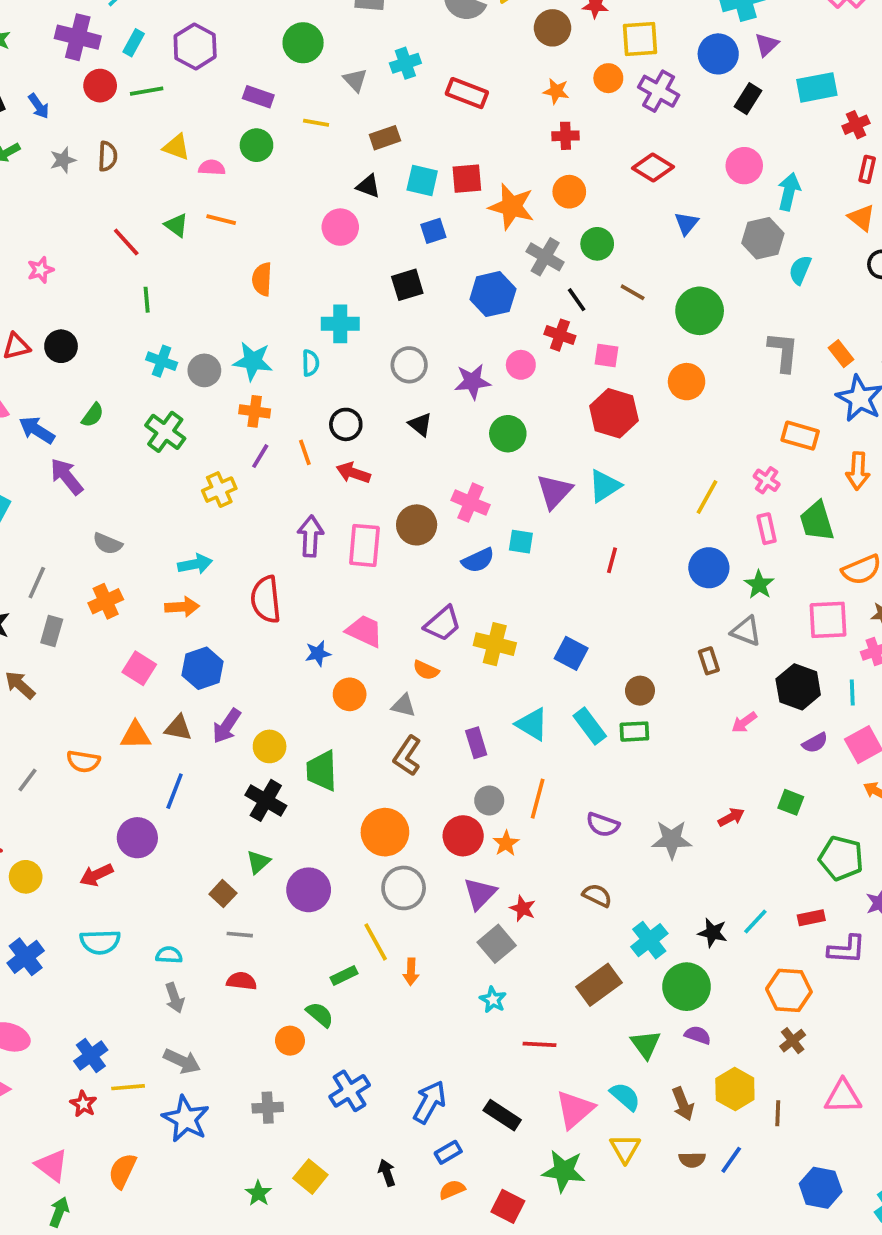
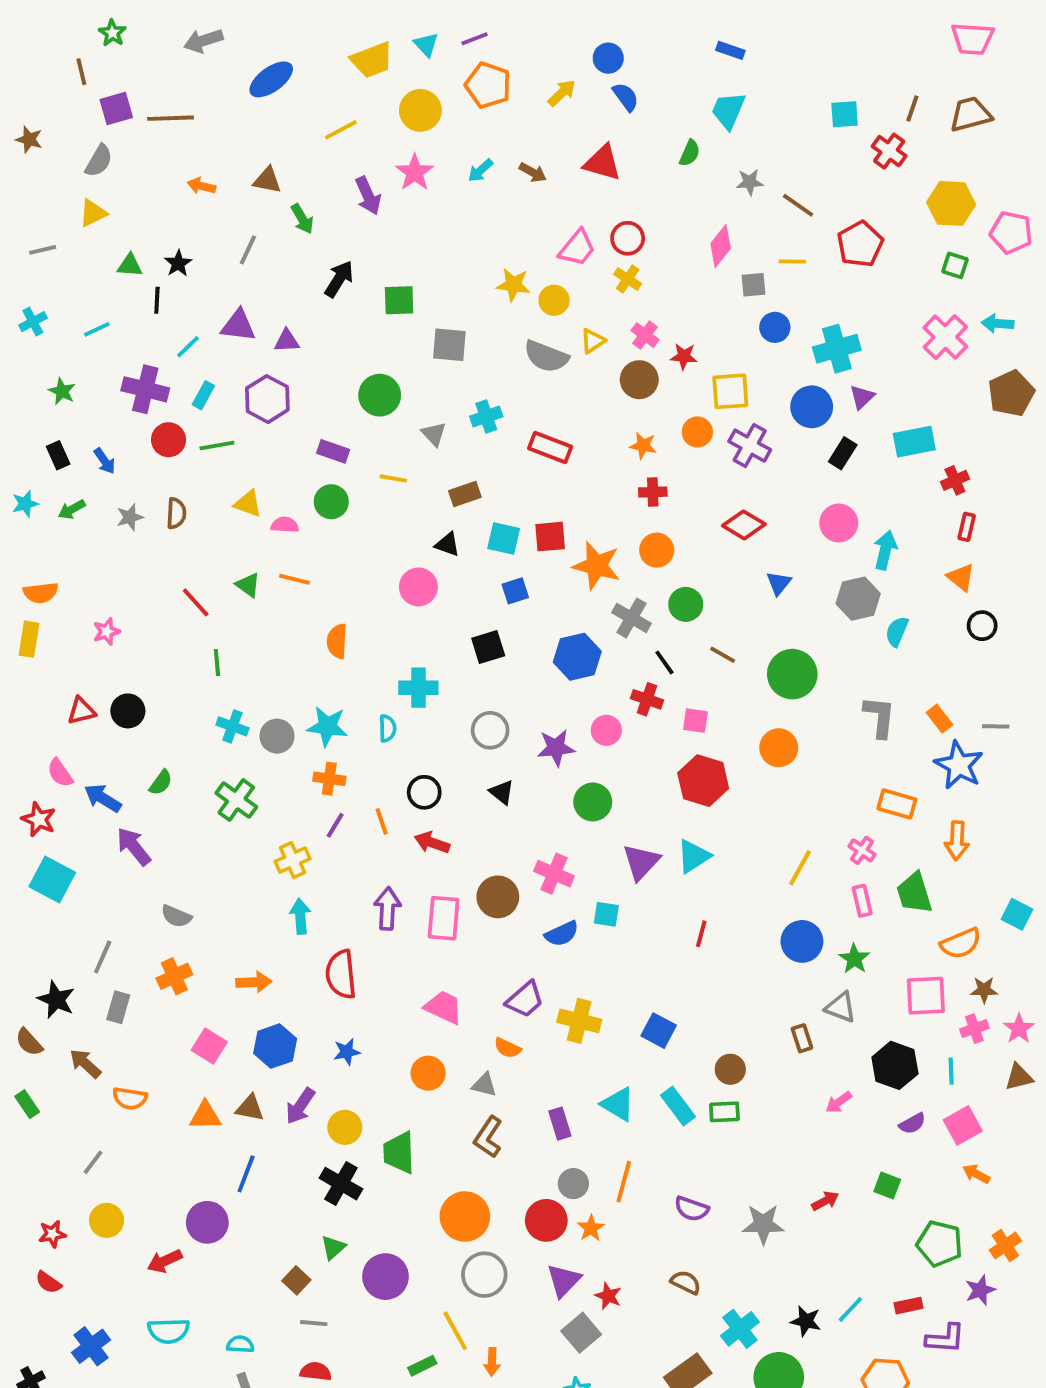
cyan arrow: (195, 564) -> (300, 916), moved, turned -84
blue star: (318, 653) -> (347, 1052), moved
orange semicircle: (83, 761) -> (130, 1098), moved
yellow circle: (26, 877) -> (107, 1220), moved

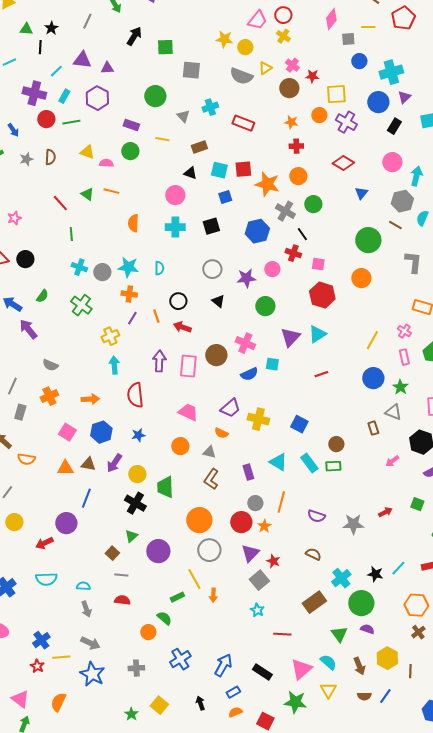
brown line: (723, 655) -> (395, 225), moved
cyan cross: (418, 688) -> (175, 227), moved
red line: (701, 934) -> (321, 374), turned 56

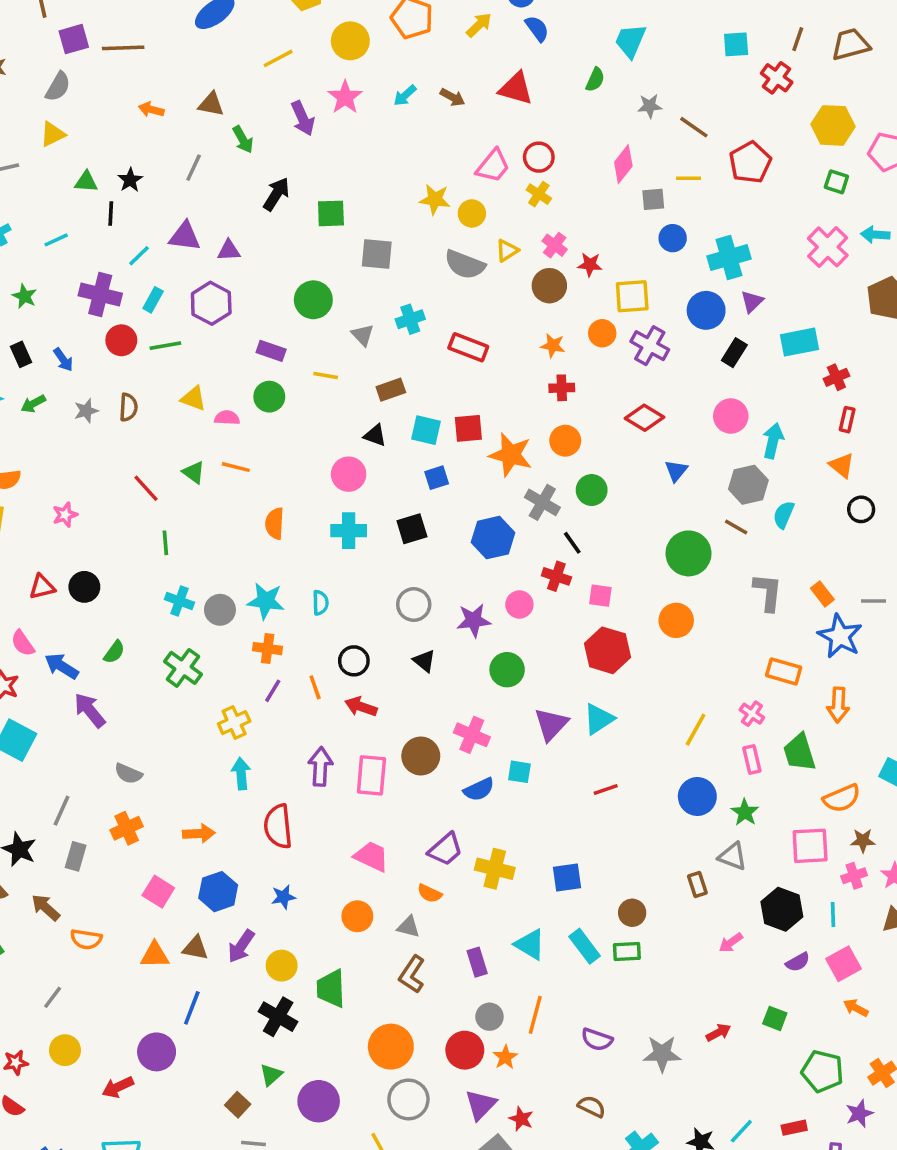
blue square: (299, 424) -> (567, 878), turned -36

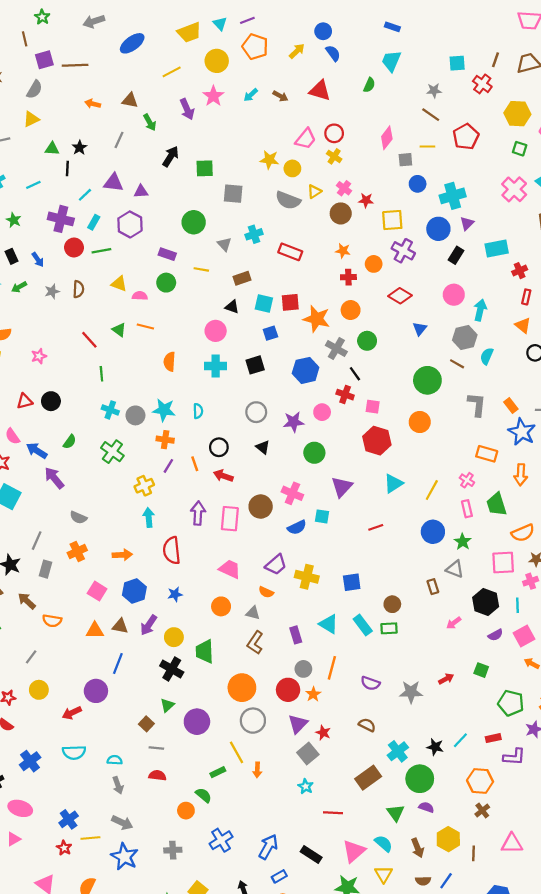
gray star: (650, 106) -> (434, 91), moved
orange circle: (602, 333) -> (374, 264), moved
cyan triangle: (599, 719) -> (393, 483), moved

